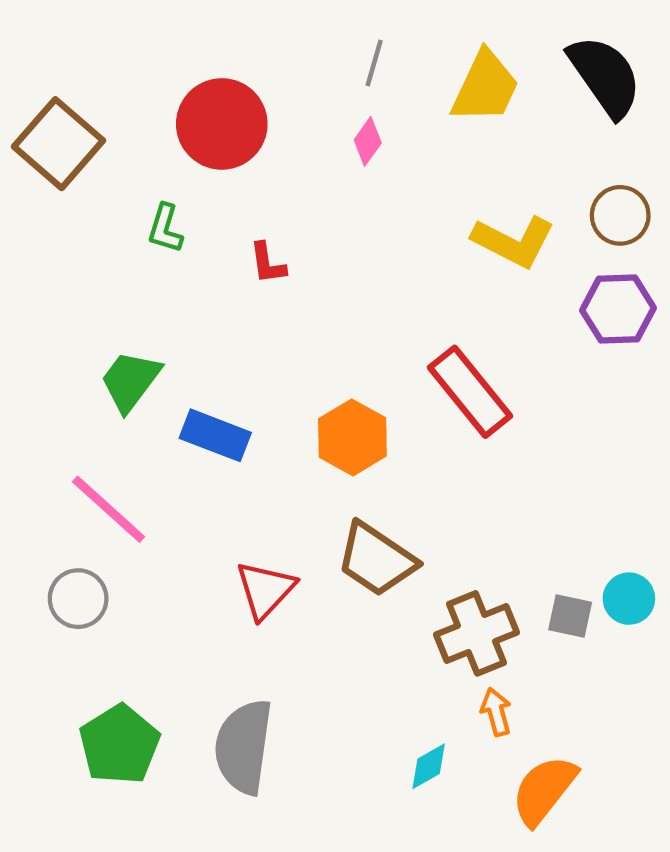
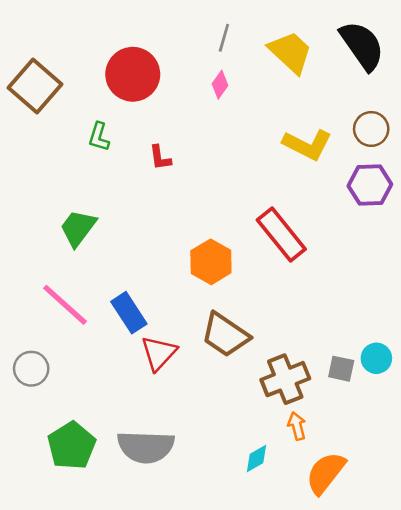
yellow trapezoid: (485, 87) -> (290, 52), turned -72
blue rectangle: (215, 435) -> (129, 313), moved, turned 36
gray circle: (78, 599) -> (31, 369), moved
gray semicircle: (244, 747) -> (146, 447), turned -96

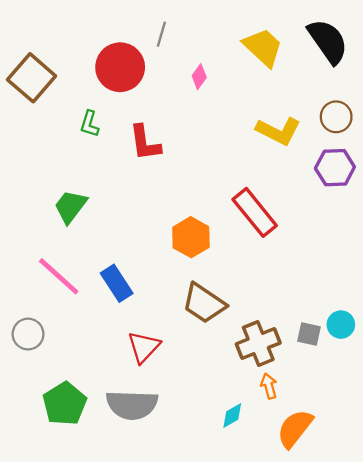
gray line: (224, 38) -> (161, 34), moved
red L-shape: (160, 158) -> (145, 143), size x1.6
red triangle: (159, 353) -> (144, 347), moved

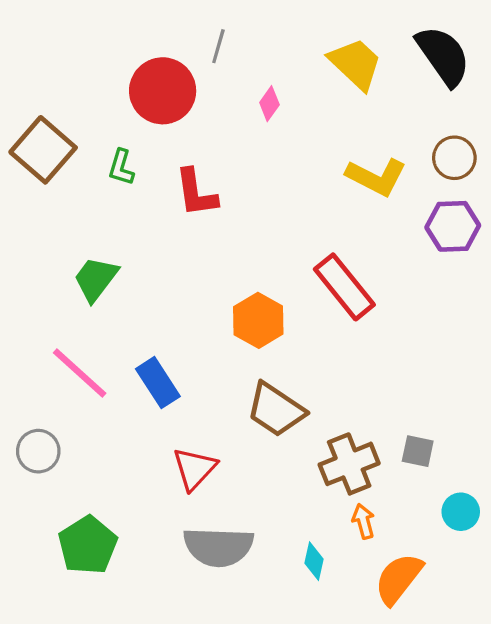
brown square: (32, 78) -> (43, 150), moved
cyan circle: (341, 325) -> (461, 512), moved
gray semicircle: (132, 405) -> (218, 547), moved
cyan diamond: (232, 415) -> (314, 561), turned -48

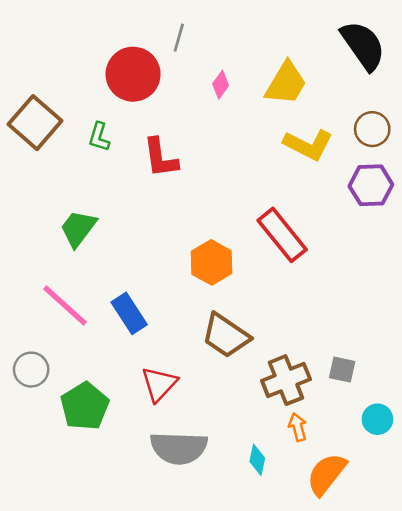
yellow trapezoid: (356, 64) -> (286, 83), moved, turned 78
green pentagon: (88, 545) -> (85, 406), moved

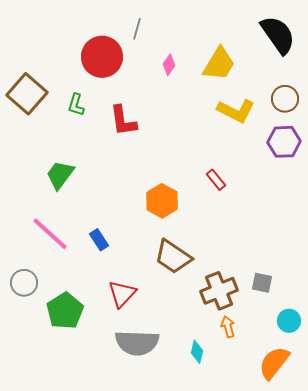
red rectangle: (282, 235) -> (216, 180), size x0.5
blue rectangle: (129, 313) -> (99, 240), size x0.7
orange semicircle: (326, 474) -> (274, 363), moved

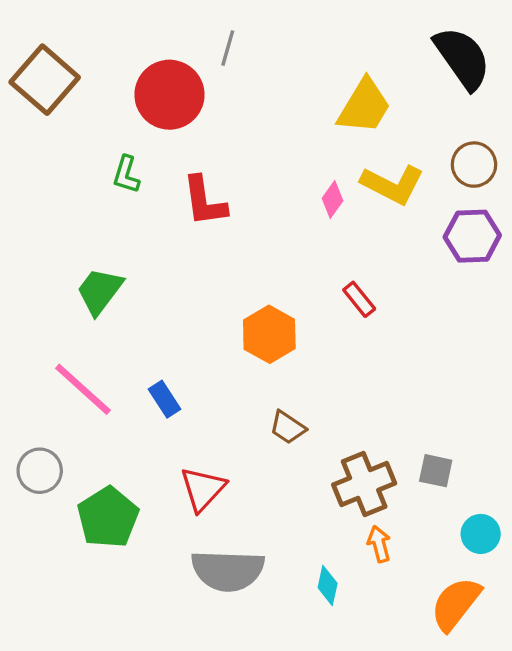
pink diamond: (169, 65) -> (333, 199), moved
brown square: (27, 94) -> (45, 80), moved
brown trapezoid: (173, 257) -> (288, 427), size x0.6

